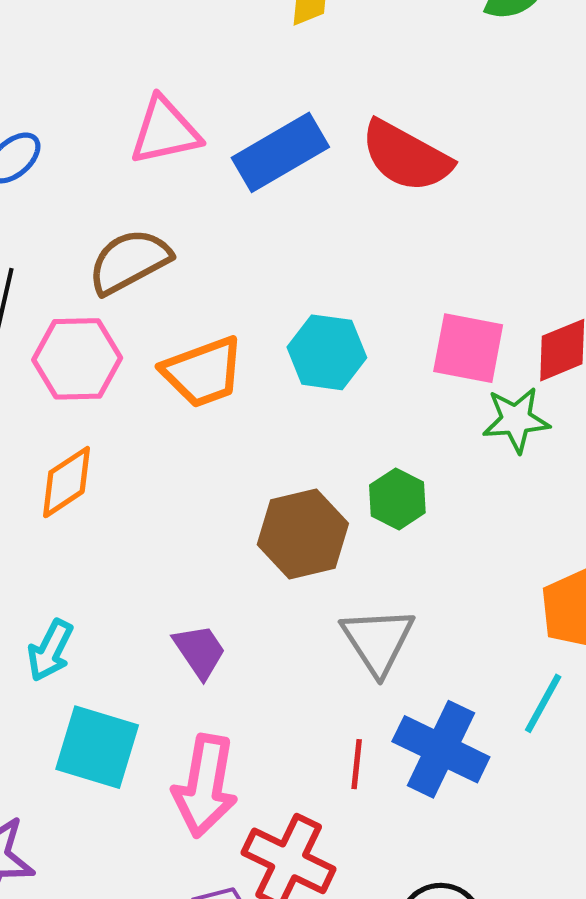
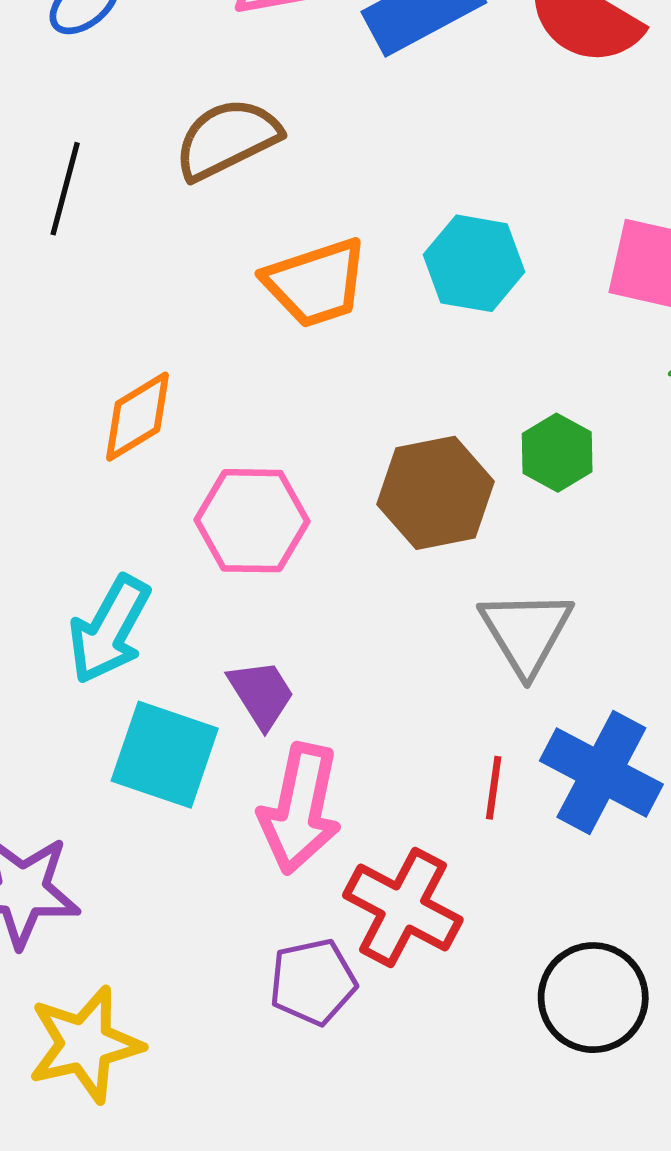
pink hexagon: (77, 359) -> (252, 521), moved
cyan arrow: (50, 650) -> (109, 630), size x1.4
purple trapezoid: (200, 651) -> (261, 694), moved

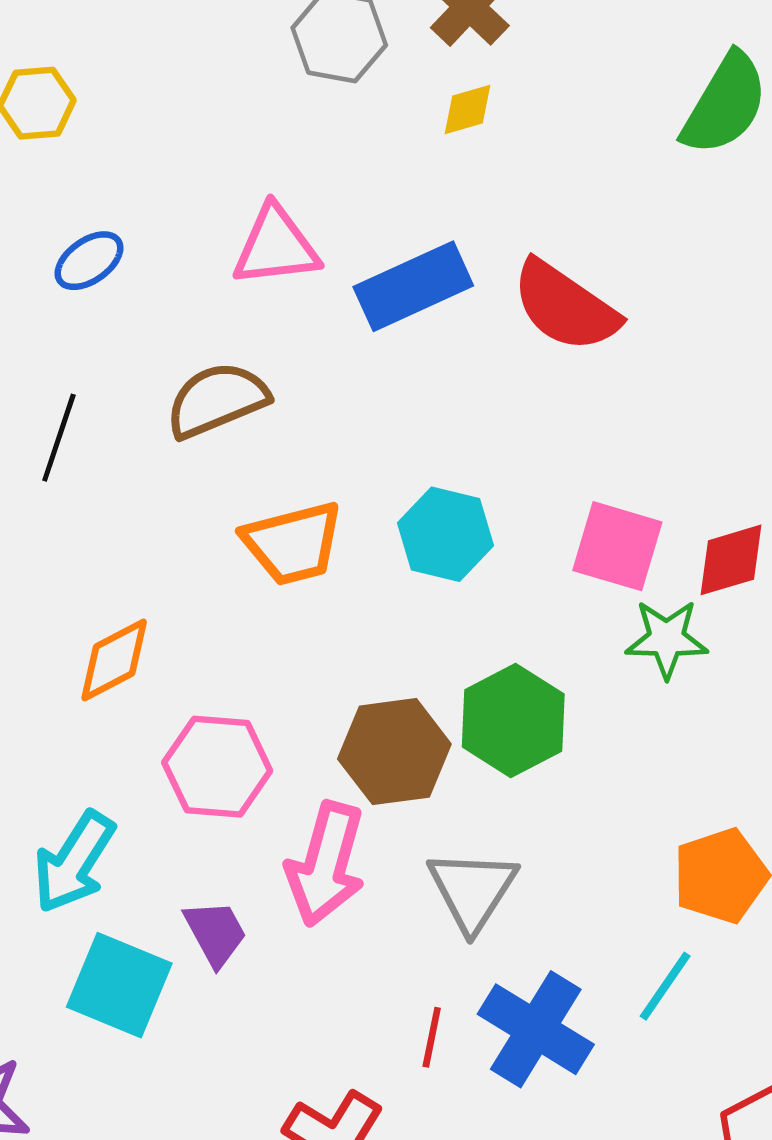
green hexagon: (557, 453) -> (513, 720), size x1.5
pink arrow: (300, 809) -> (326, 864), moved

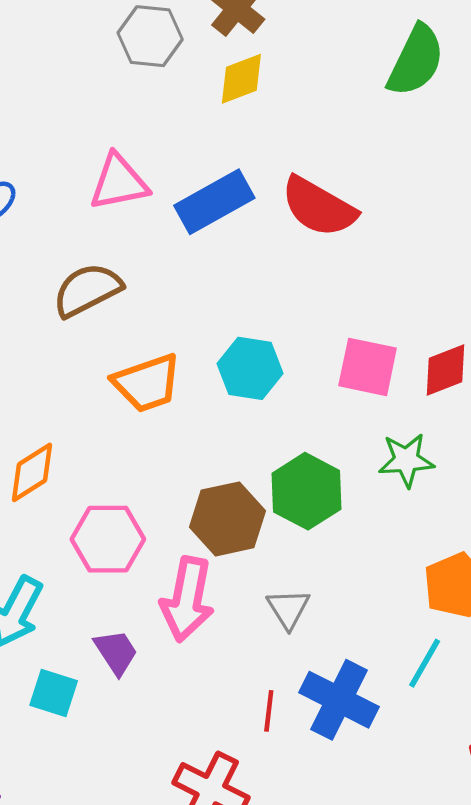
yellow diamond: (468, 110) -> (241, 79), size x1.4
green star: (667, 639) -> (406, 460), moved
gray triangle: (472, 890) -> (288, 609), size x0.7
cyan square: (119, 985) -> (54, 693), size x0.7

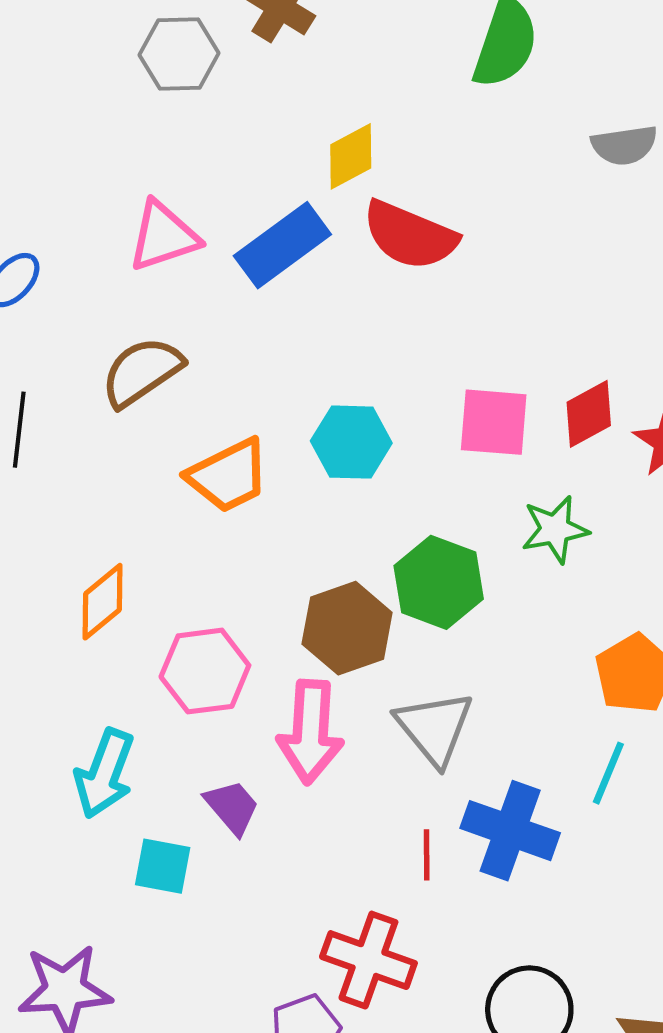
yellow diamond: (241, 79) -> (351, 156), moved
gray triangle: (288, 609) -> (435, 728), size x1.5

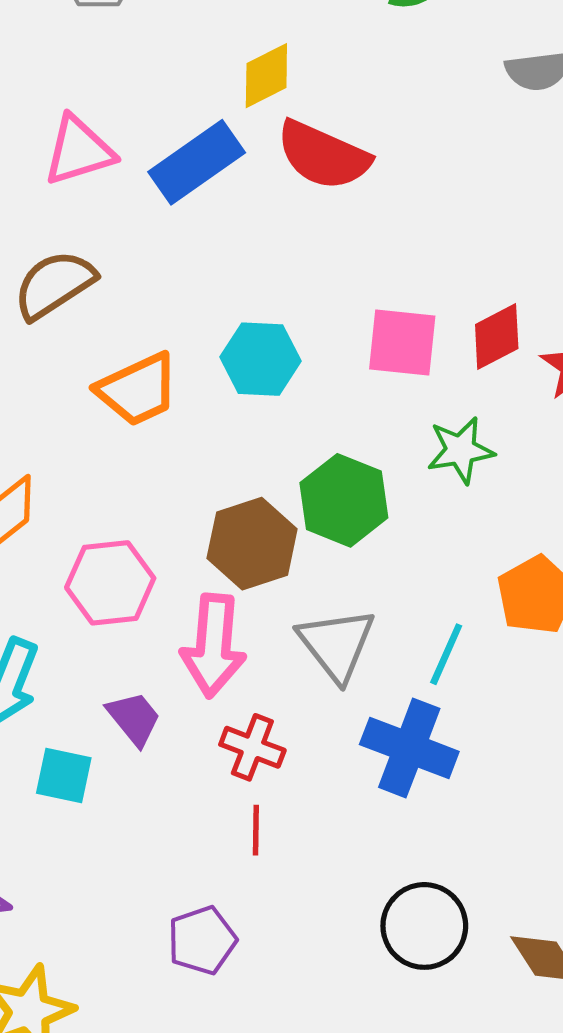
cyan line: (608, 773) -> (446, 654), moved
red line: (427, 855) -> (256, 830), moved
red cross: (368, 960) -> (252, 747), moved, size x0.7

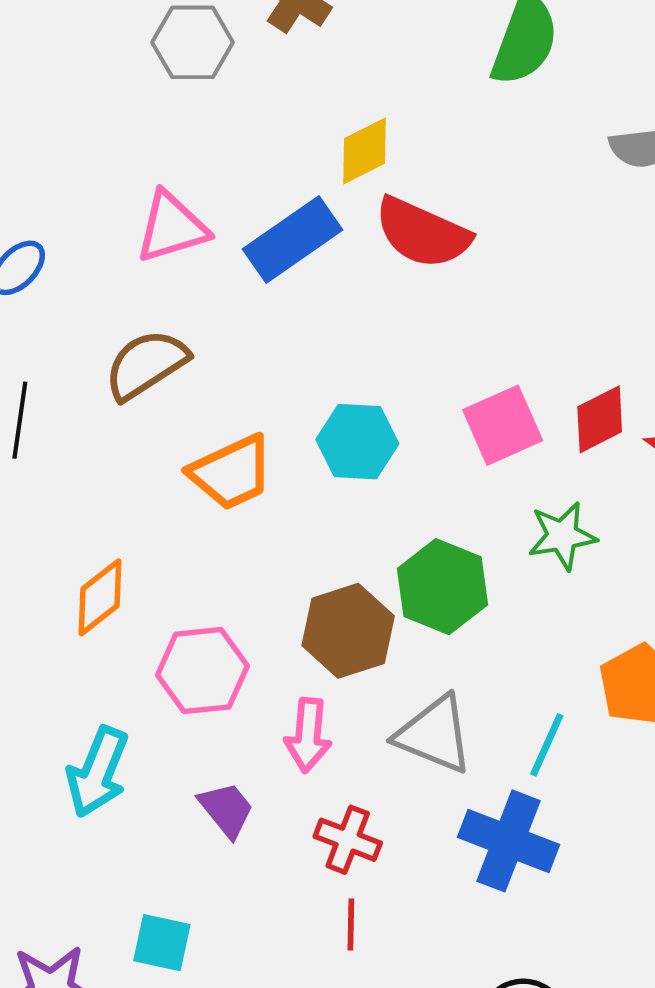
pink square: (402, 343) -> (503, 425), turned -30
gray triangle: (337, 644) -> (434, 735), turned -30
pink arrow: (213, 646) -> (308, 735), size x0.7
cyan square: (64, 776) -> (162, 943), moved

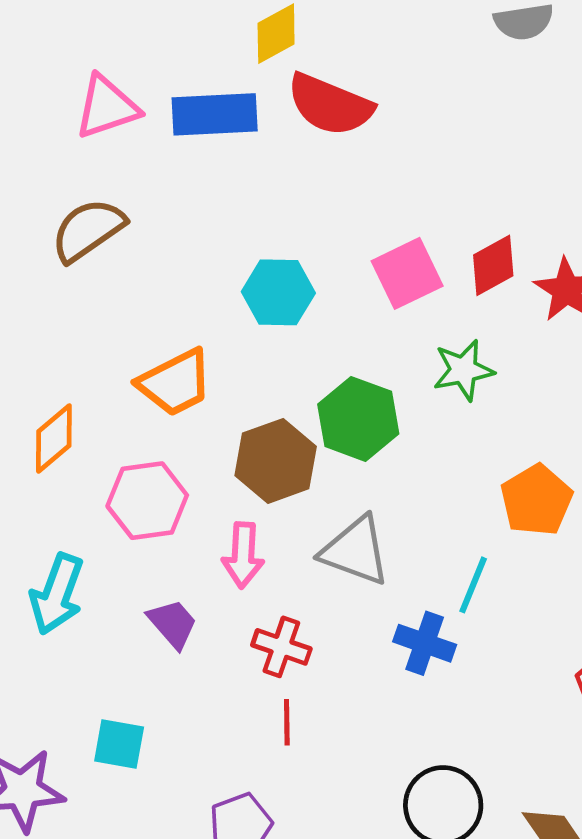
blue rectangle: (293, 239) -> (215, 114), turned 34
orange trapezoid: (231, 472) -> (175, 383), moved
cyan line: (547, 745) -> (473, 585), moved
blue cross: (509, 841) -> (425, 643), size x0.7

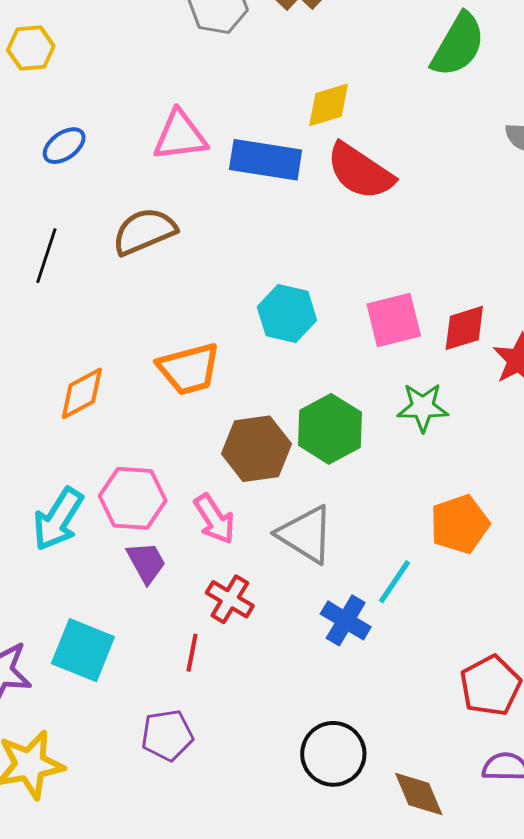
pink hexagon: (147, 501) -> (133, 498), moved
pink arrow: (243, 555) -> (214, 519), turned -48
red line: (287, 722) -> (192, 653), moved
cyan square: (119, 744) -> (83, 650), size x1.4

